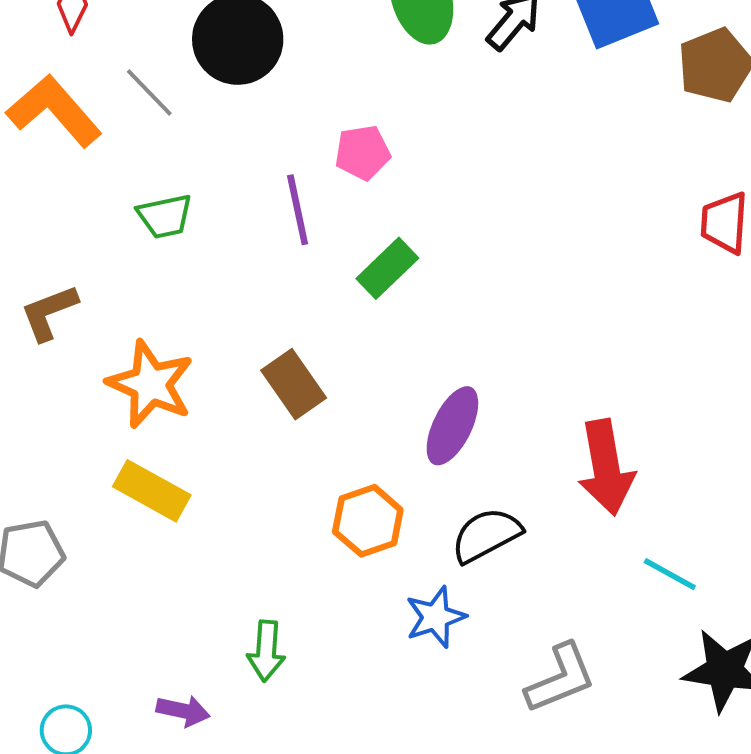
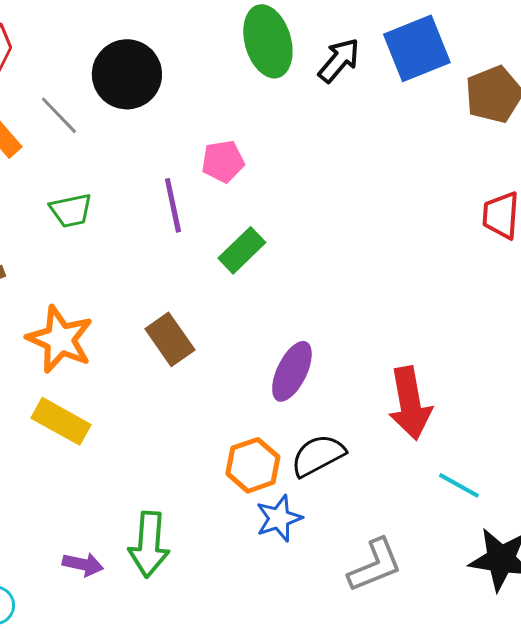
orange hexagon: (368, 521) -> (253, 465), moved
green arrow: (266, 651) -> (149, 544), size x1.4
purple arrow: (183, 711) -> (83, 564), moved

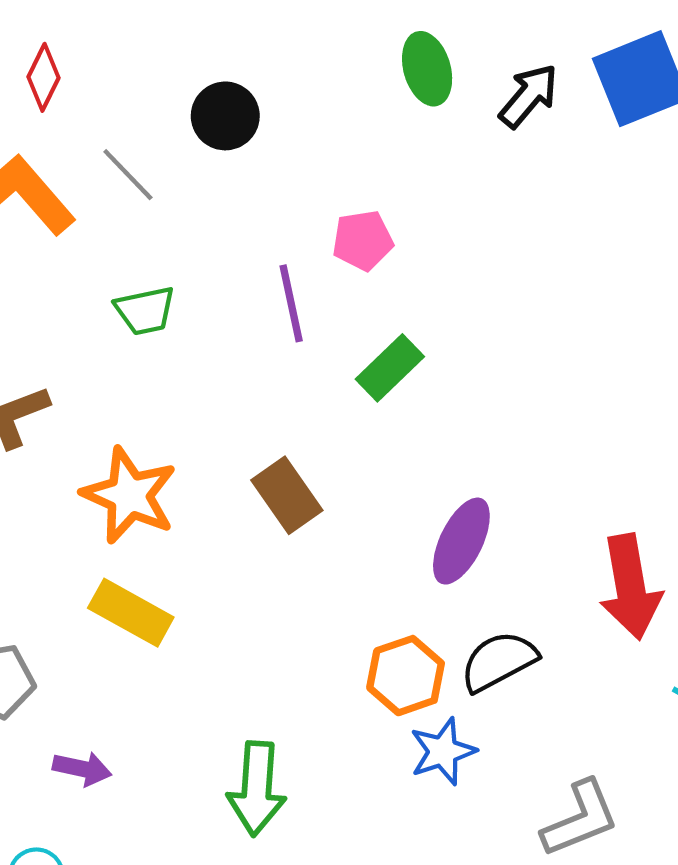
green ellipse: (268, 41) -> (427, 69), size x0.7
black circle: (127, 74) -> (225, 116), size x0.7
purple arrow: (83, 564) -> (82, 769), moved

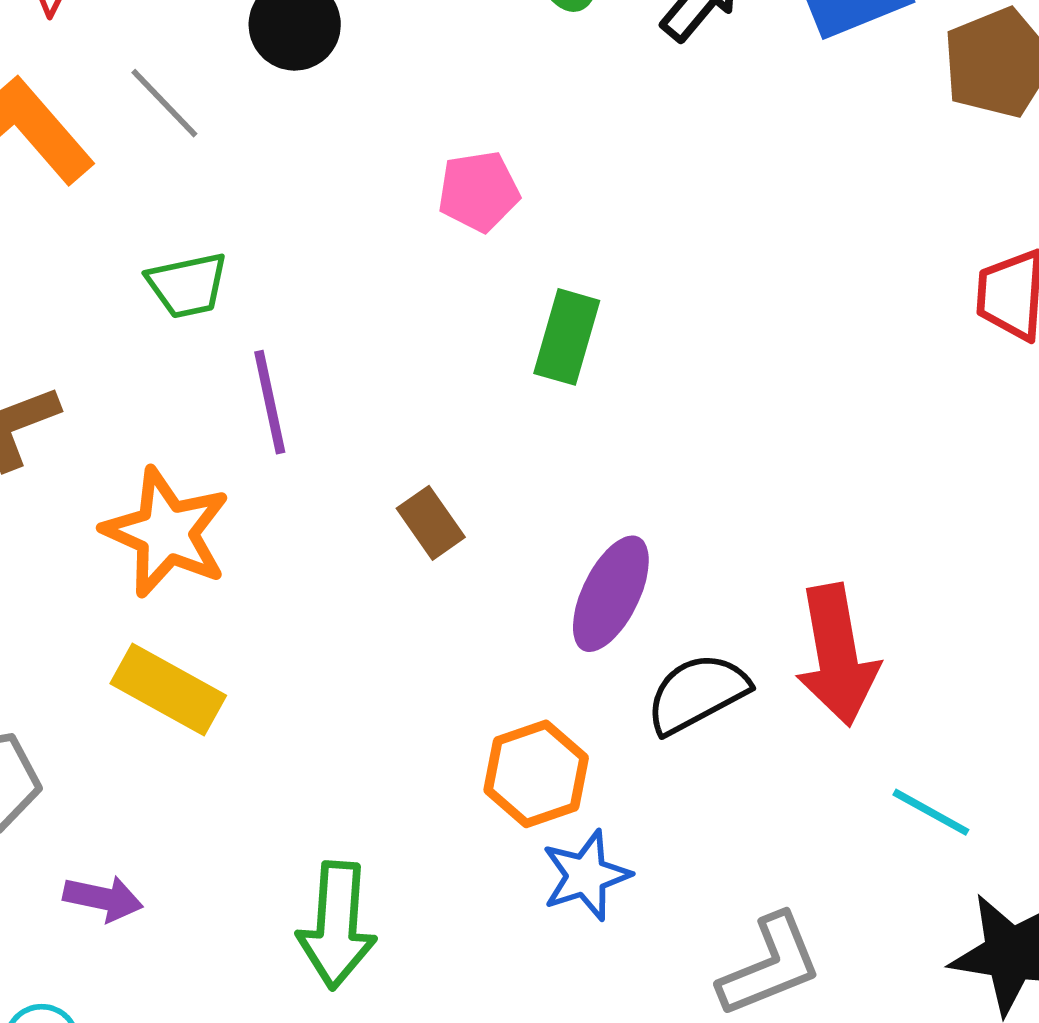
purple line: (291, 303) -> (270, 402), moved
green rectangle: (390, 368) -> (567, 337), moved, turned -30
brown rectangle: (287, 495) -> (431, 523), moved, size x0.7
black semicircle: (499, 661) -> (697, 693), moved

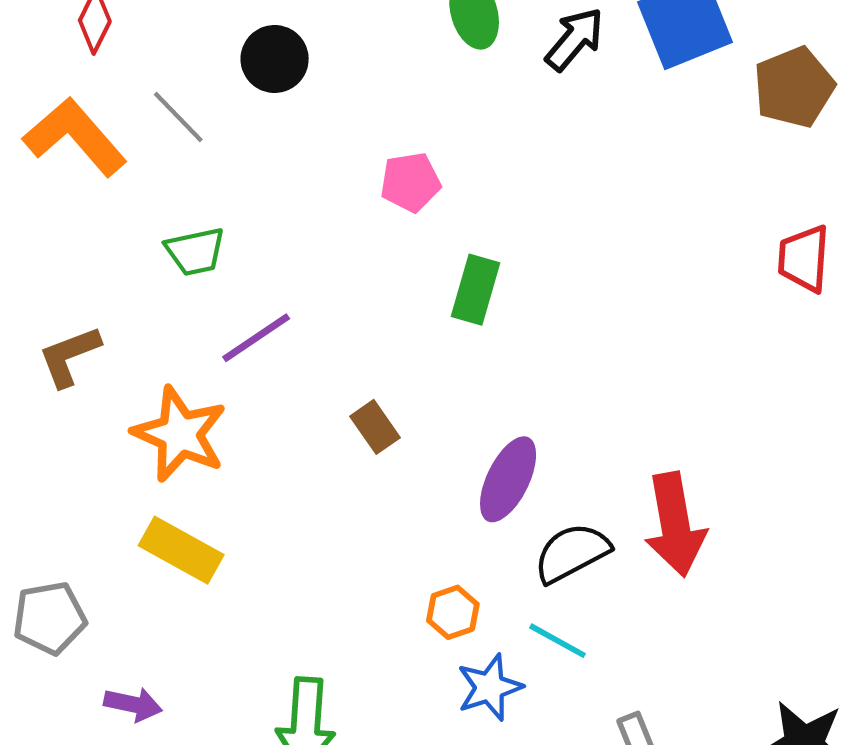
purple line: (270, 402) -> (256, 338), turned 68
orange hexagon: (536, 774) -> (453, 612), size x0.7
cyan line: (931, 812) -> (558, 641), moved

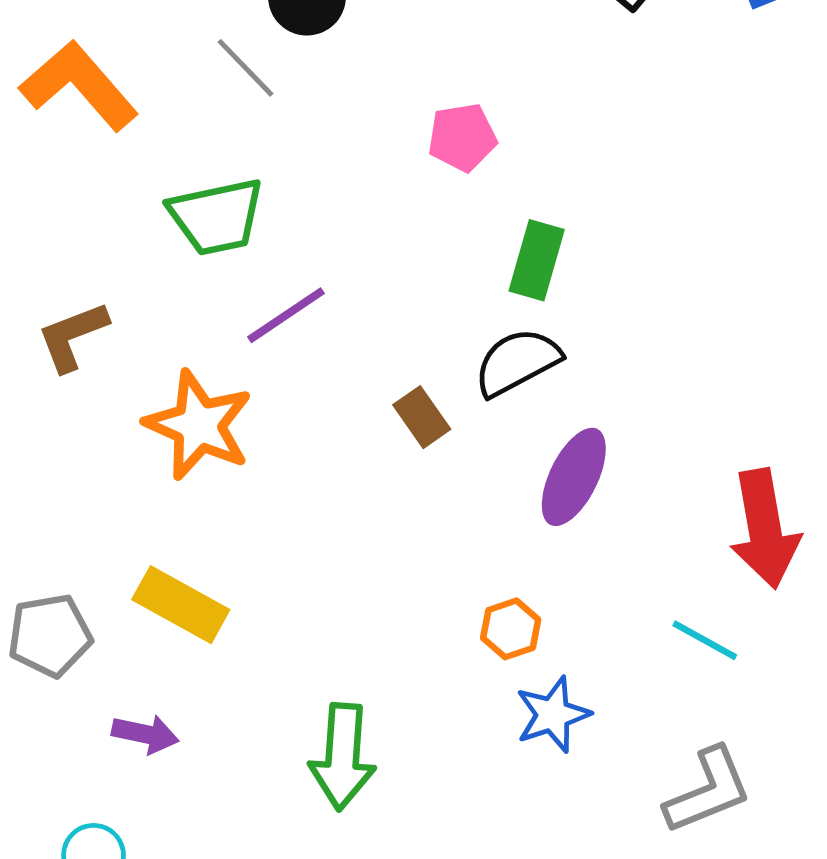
gray line: (178, 117) -> (246, 68), moved
green trapezoid: (195, 251) -> (216, 217), size x1.4
yellow rectangle: (181, 550) -> (181, 605), moved
black semicircle: (572, 553) -> (517, 362), moved
cyan line: (558, 641) -> (705, 640), moved

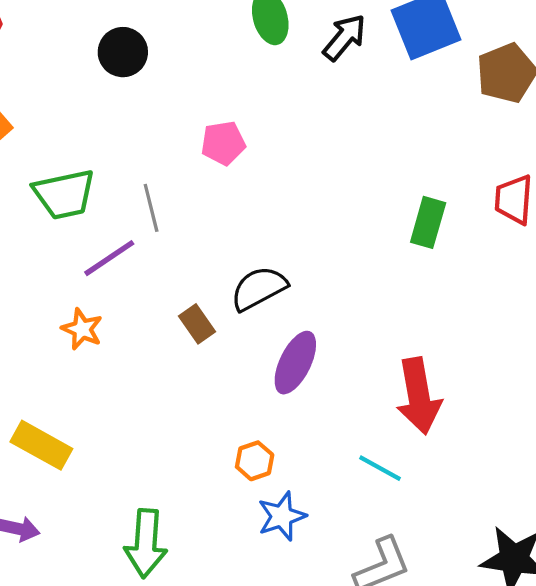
gray line: (246, 68) -> (151, 208), moved, turned 30
green rectangle: (537, 260) -> (428, 222), moved
orange star: (199, 425) -> (82, 329), moved, size x0.6

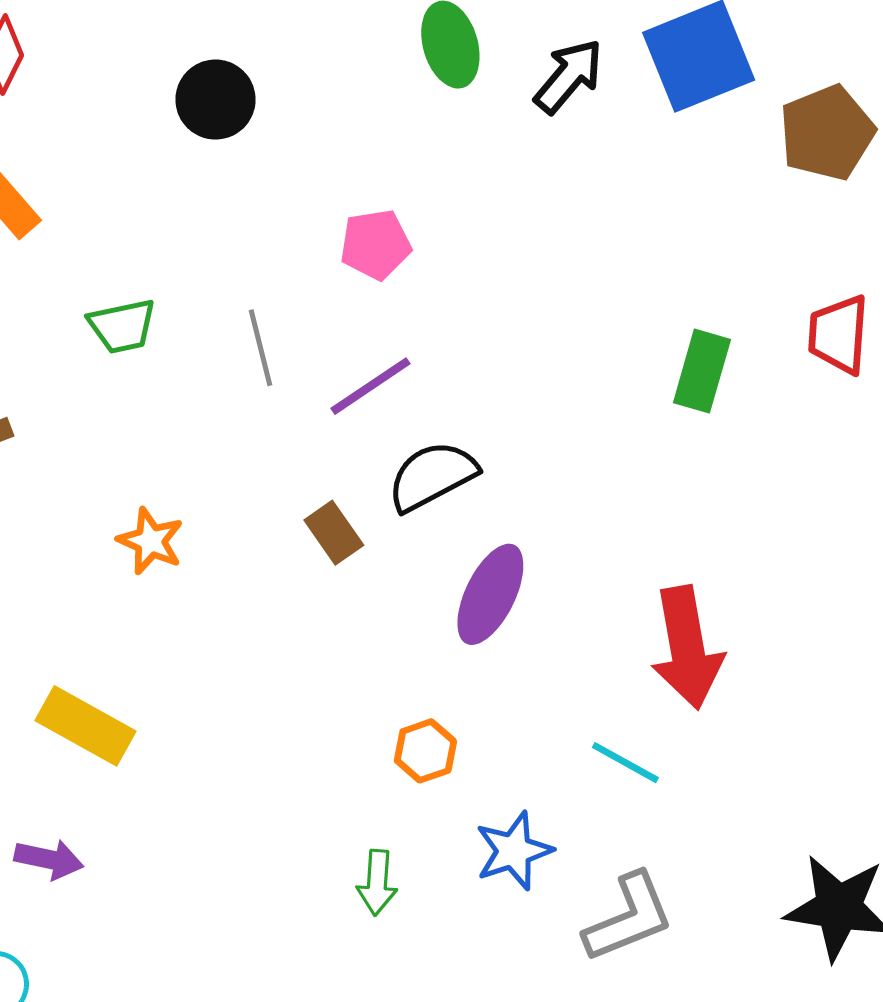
green trapezoid: (64, 194) -> (122, 326), size x0.7
purple line: (109, 258) -> (370, 386), moved
blue star: (282, 516) -> (514, 851), moved
green arrow: (146, 543) -> (377, 883), moved, size x0.6

